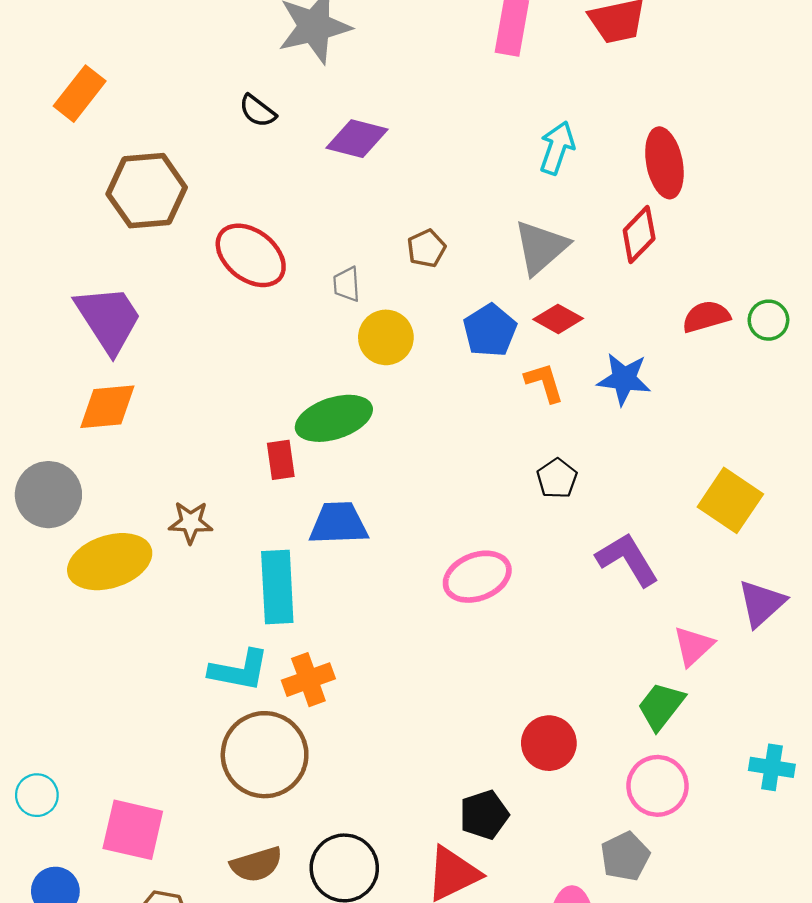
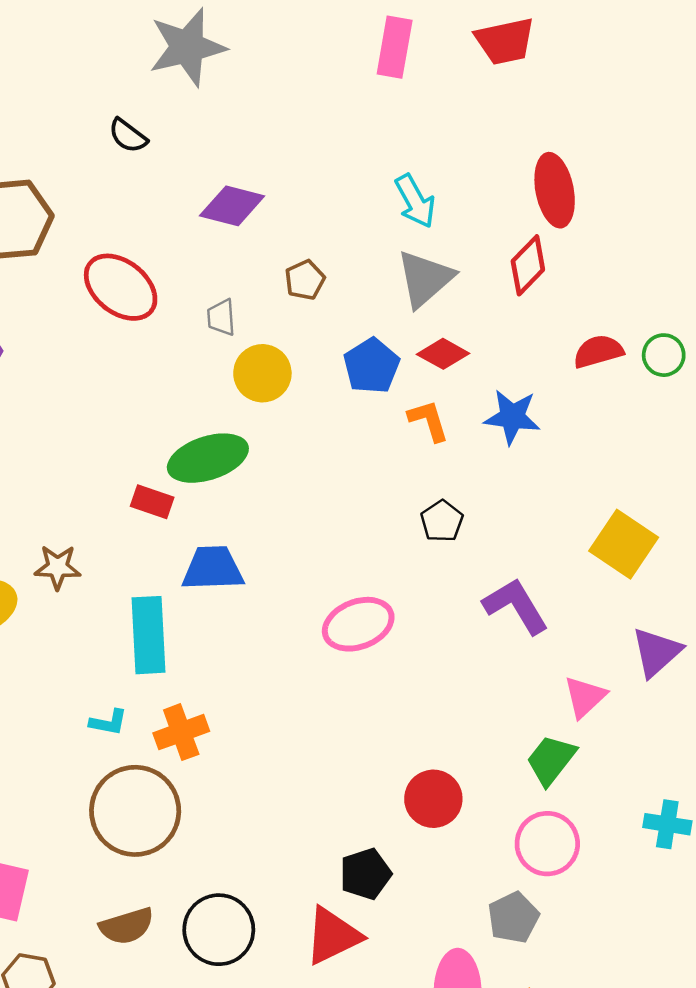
purple diamond: (357, 139) -> (232, 206), moved
cyan arrow: (557, 148) -> (415, 201), moved, turned 132
red rectangle: (281, 460) -> (152, 502), turned -63
cyan L-shape: (239, 670) -> (108, 722), size x0.6

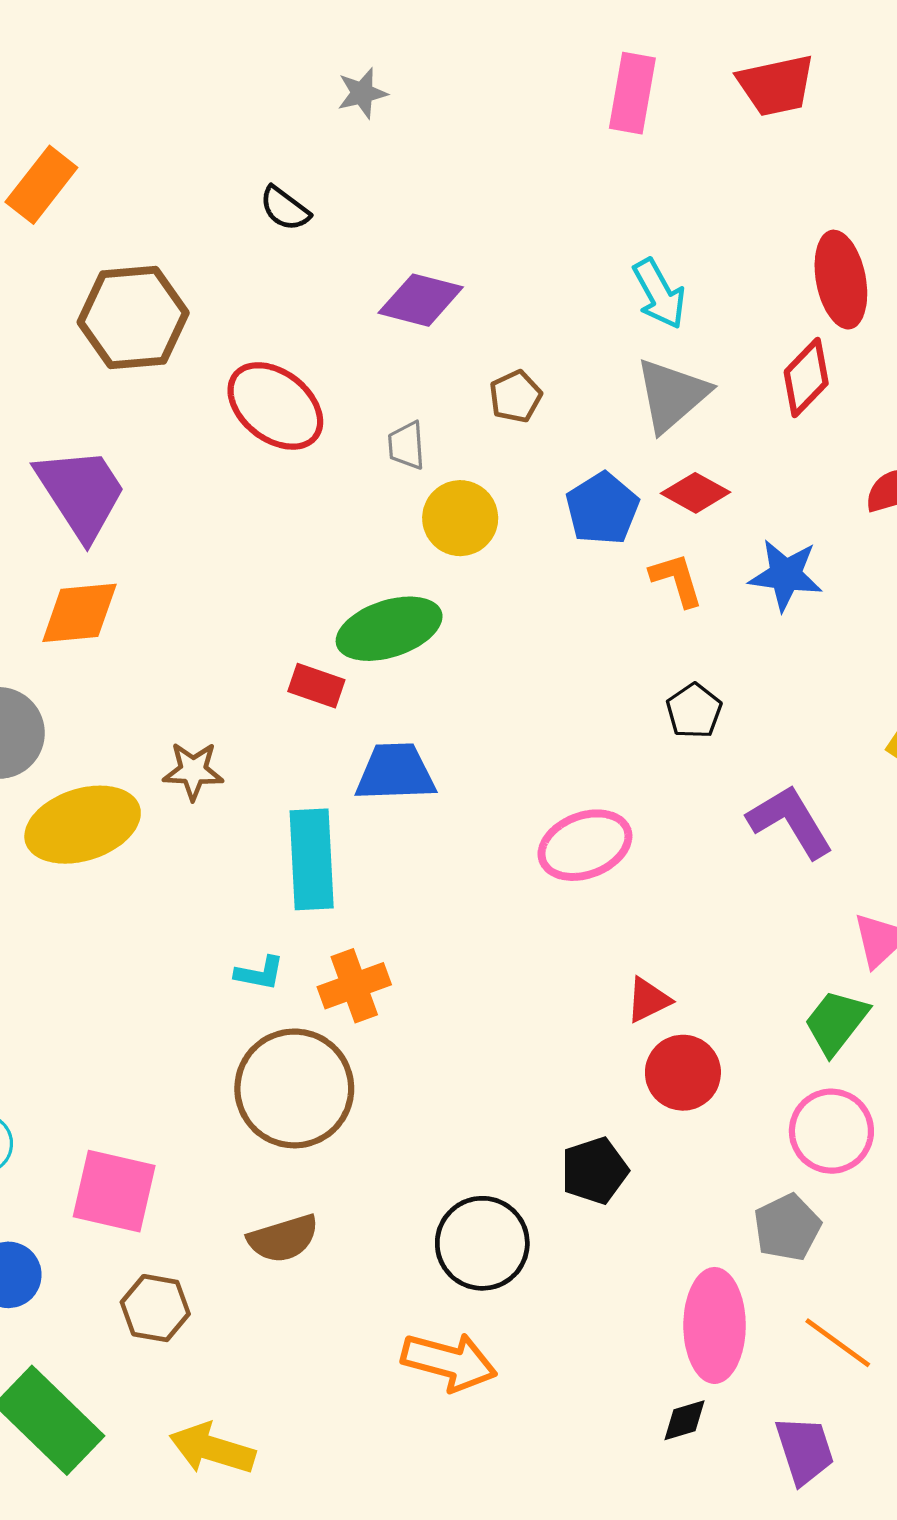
gray star: (187, 47) -> (362, 93), size x0.5
black circle: (219, 930) -> (482, 1243), moved
red triangle: (333, 936) -> (648, 1000), moved, size x0.6

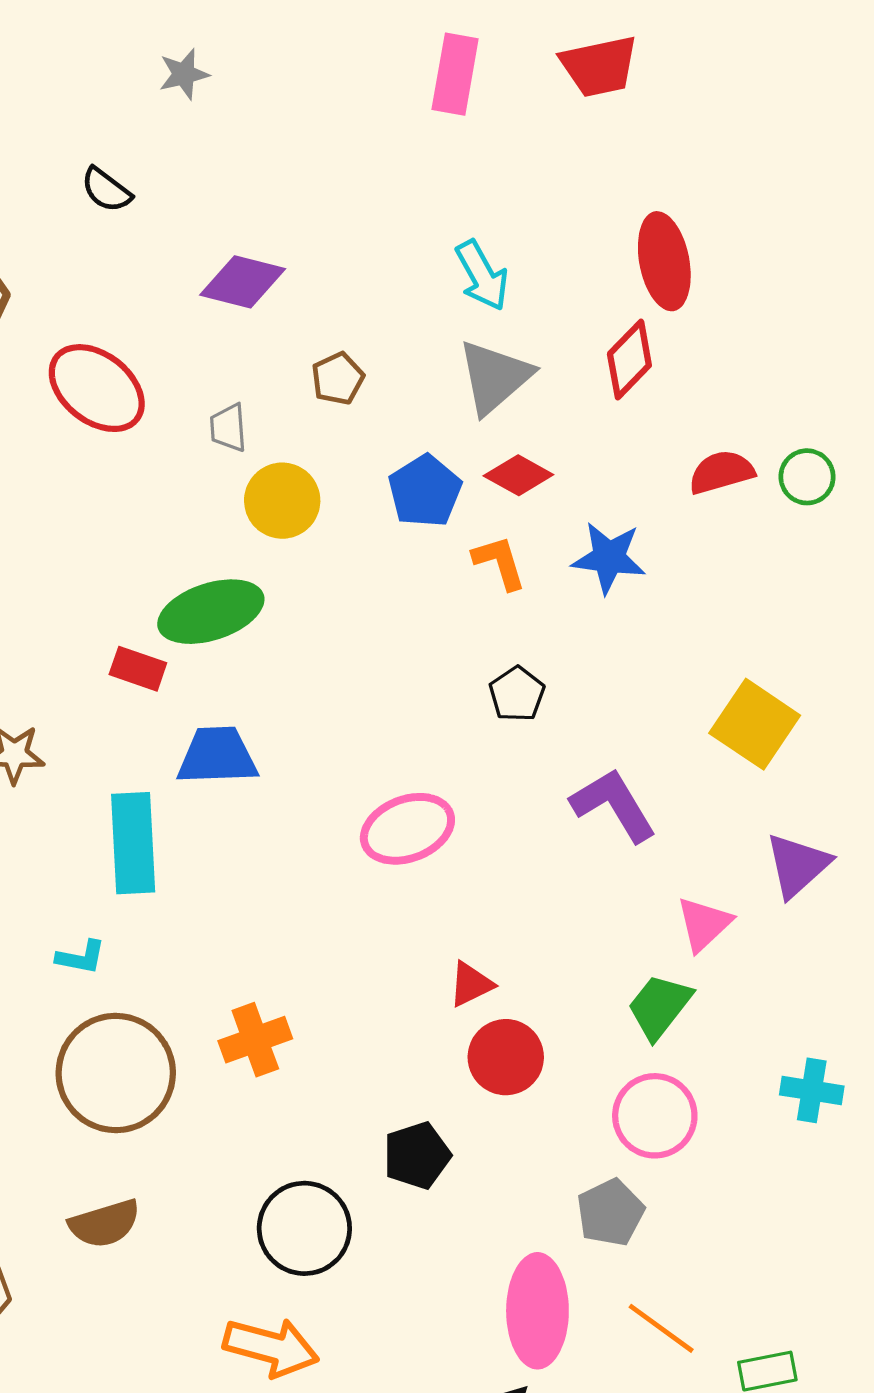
orange cross: (354, 986) -> (255, 1040), moved

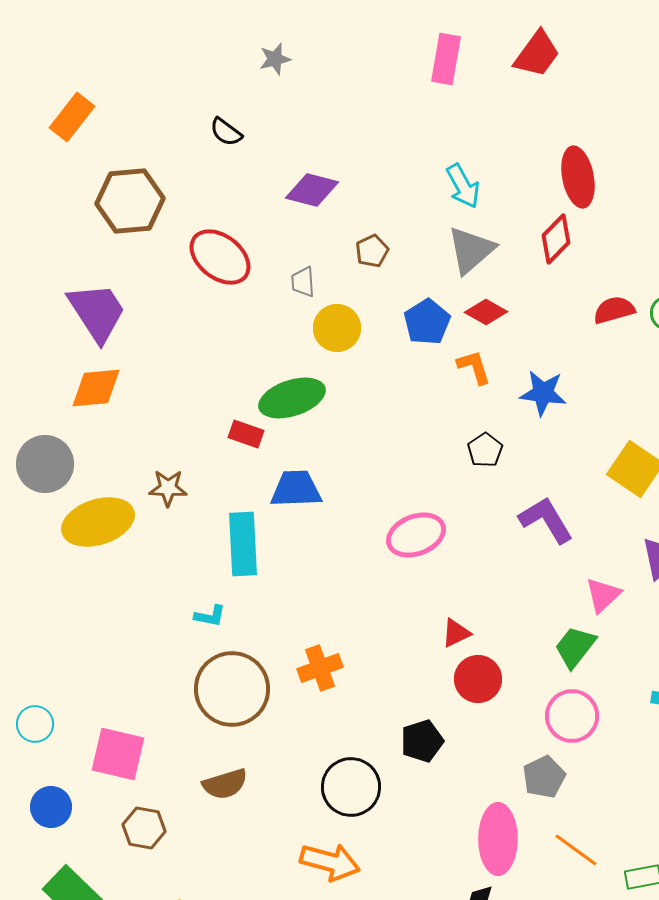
red trapezoid: (599, 66) -> (537, 54), turned -42
blue star: (609, 558) -> (543, 393), moved

